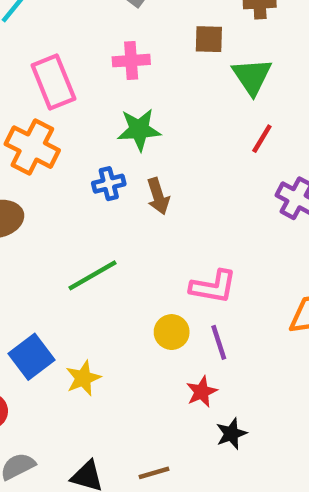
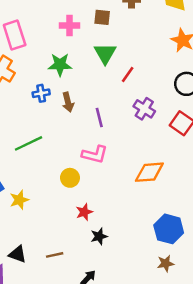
pink cross: (131, 61) -> (70, 26), moved
green triangle: (252, 76) -> (105, 53), moved
purple line: (219, 342) -> (99, 118), moved

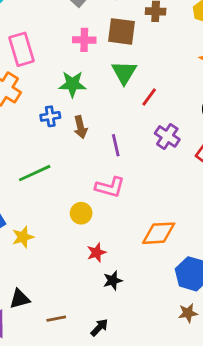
brown square: (102, 17) -> (122, 31), size x1.5
orange diamond: (149, 172) -> (159, 233), moved
black triangle: (18, 254) -> (20, 299), turned -36
brown line: (55, 255) -> (56, 319), moved

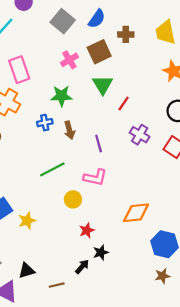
brown square: (122, 31) -> (99, 52), turned -30
pink cross: (84, 40) -> (69, 60), turned -30
green line: (35, 173) -> (52, 169), moved
black arrow: (99, 327) -> (82, 267), moved

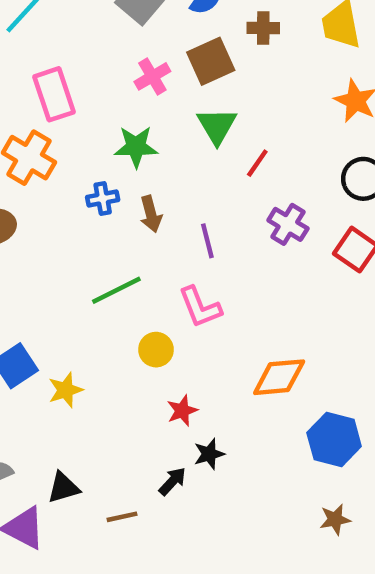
pink L-shape: (95, 177) -> (200, 307), turned 55
brown star: (162, 276) -> (335, 519), moved

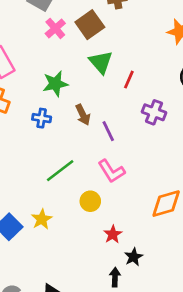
pink cross: (152, 76) -> (55, 28), moved
blue cross: (103, 199) -> (42, 118), turned 30
brown arrow: (151, 214) -> (83, 115), moved
yellow star: (65, 390) -> (42, 219), moved
black arrow: (172, 481) -> (115, 277), turned -30

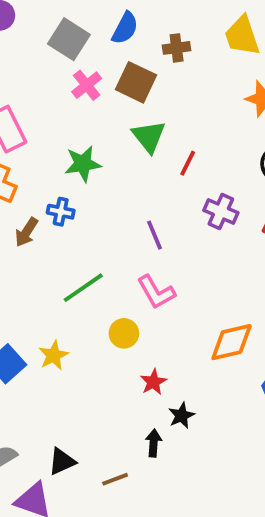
brown square: (90, 25) -> (136, 82), turned -32
brown arrow: (83, 115) -> (26, 232), moved, turned 55

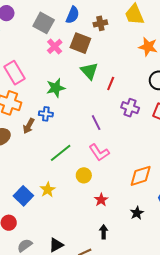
black star: (181, 416) -> (137, 213), moved

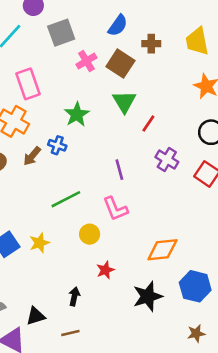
gray square: (44, 23) -> (61, 33), moved, turned 30
green star: (56, 88) -> (77, 114), turned -30
black star: (137, 213) -> (148, 296), size x1.6
black arrow: (104, 232) -> (74, 296), moved

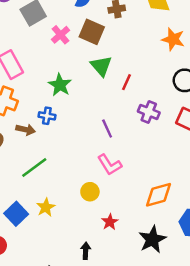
brown arrow: (32, 156) -> (26, 130), turned -108
green line: (66, 199) -> (34, 167), moved

